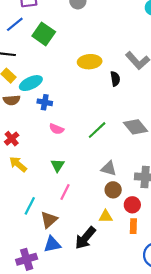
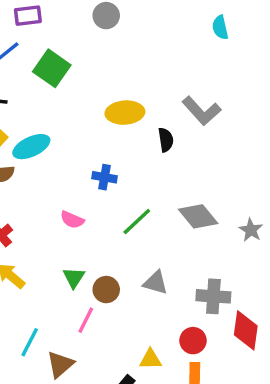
blue cross: (45, 102) -> (104, 177), moved
brown circle: (113, 190) -> (106, 290), moved

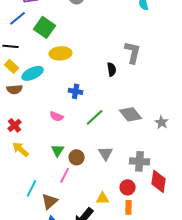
gray L-shape: (201, 111) -> (133, 52), turned -125
yellow ellipse: (125, 113) -> (61, 53), moved
gray triangle: (156, 283) -> (106, 153), turned 42

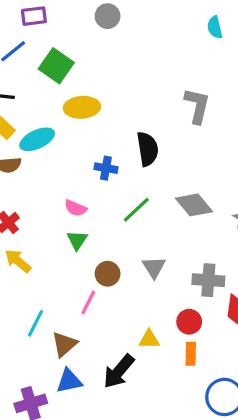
black semicircle: (112, 69) -> (148, 149), moved, size x1.5
green triangle: (58, 150) -> (77, 240), moved

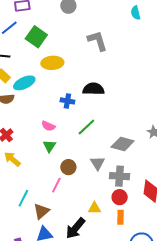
gray L-shape: (197, 106) -> (97, 41), moved, turned -30
black semicircle: (148, 149) -> (93, 89), turned -80
gray diamond: (194, 205) -> (123, 144), moved, turned -35
gray cross: (208, 280) -> (120, 176), moved

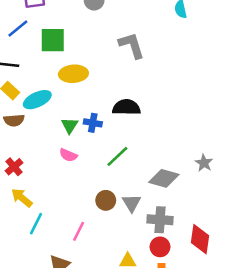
green square: (36, 37) -> (53, 40), turned -35
green triangle: (49, 146) -> (70, 125), moved
brown circle: (68, 167) -> (106, 200), moved
cyan line: (23, 198) -> (36, 224), moved

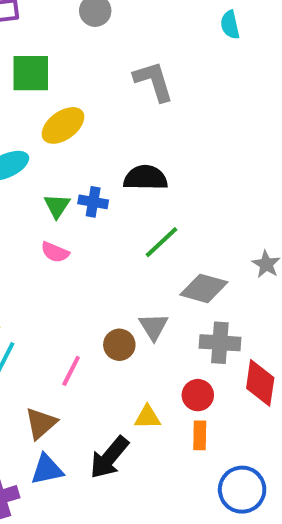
yellow ellipse: (73, 74) -> (63, 125), turned -32
green line: (117, 156) -> (162, 242), moved
brown circle: (106, 200) -> (119, 345), moved
gray cross: (160, 220) -> (220, 343), moved

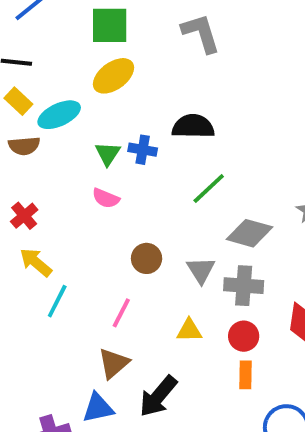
green square: (31, 73) -> (110, 25), moved
gray cross: (220, 343) -> (244, 286), moved
brown circle: (119, 345) -> (147, 258), moved
yellow triangle: (147, 417) -> (189, 330), moved
brown triangle: (41, 423) -> (114, 363), moved

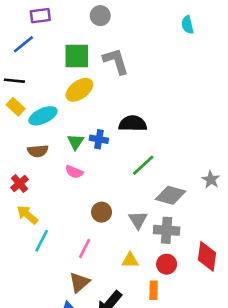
gray L-shape: (201, 33) -> (116, 61), moved
brown semicircle: (24, 146) -> (38, 151), moved
orange rectangle: (246, 375) -> (154, 290), moved

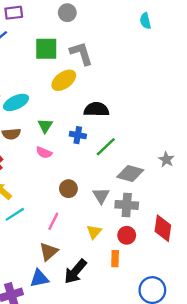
yellow ellipse: (79, 90) -> (64, 80), moved
blue cross: (99, 139) -> (78, 135), moved
cyan line: (42, 241) -> (15, 214), turned 30
yellow triangle: (130, 260) -> (94, 232), turned -49

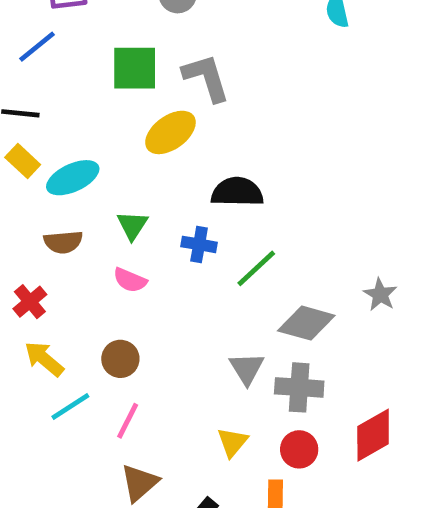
brown circle: (68, 189) -> (120, 359), moved
pink line: (53, 221) -> (128, 421), moved
red diamond: (163, 228) -> (373, 435), turned 52

